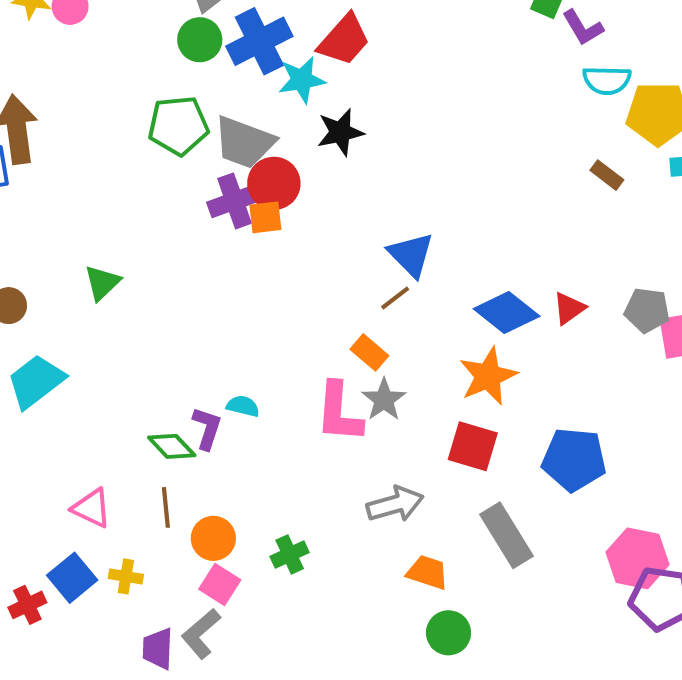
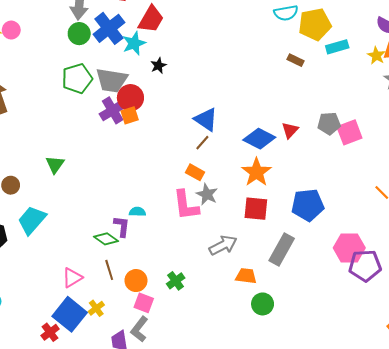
black star: (340, 132) -> (158, 66), size x0.7
pink triangle: (92, 508) -> (72, 278), turned -45
gray rectangle: (507, 535) -> (282, 250), turned 72
yellow cross: (126, 576) -> (96, 308), turned -35
blue square: (72, 578) -> (70, 314), size x1.4

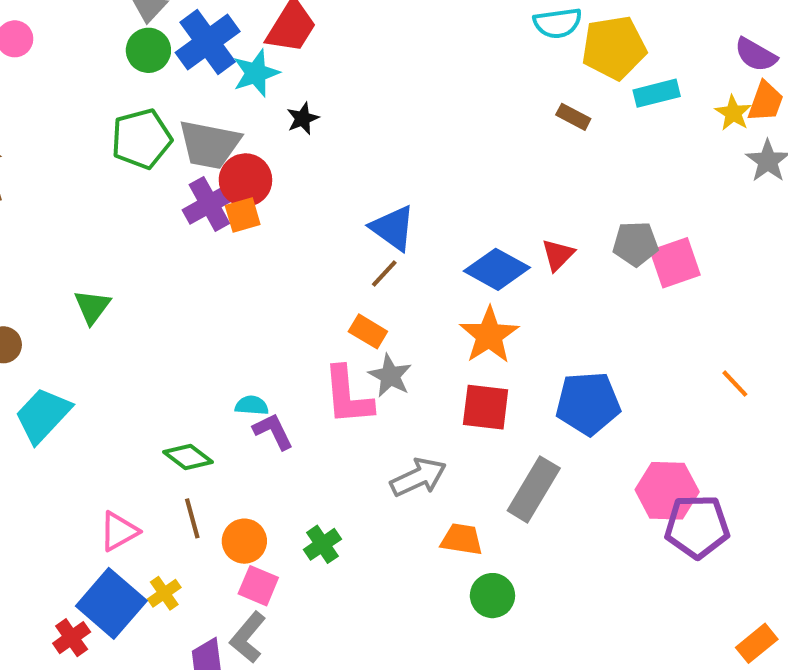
purple L-shape: (122, 226) -> (273, 431), moved, turned -35

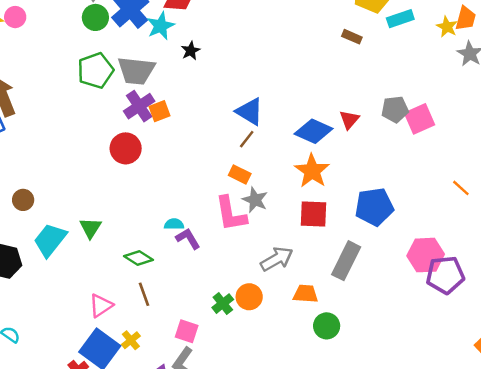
red circle: (245, 180) -> (126, 148), moved
green triangle: (92, 307) -> (91, 228), moved
orange circle: (244, 541) -> (249, 297), moved

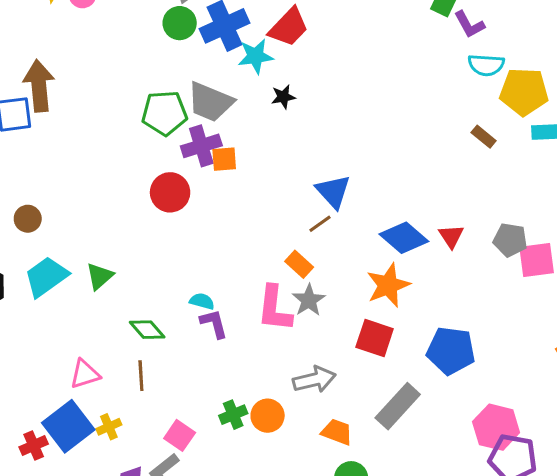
green pentagon: (95, 71) -> (165, 113), moved
red triangle: (349, 120) -> (451, 236), turned -30

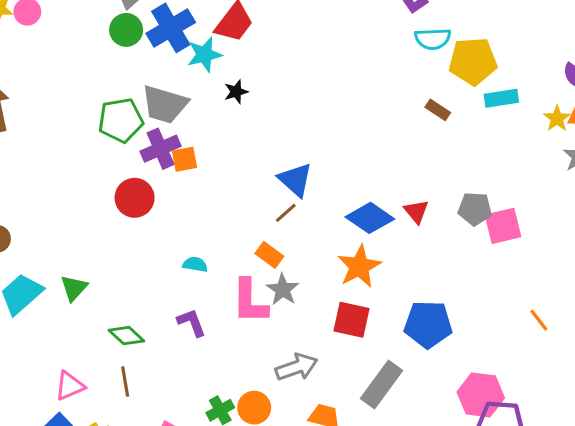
cyan semicircle: (202, 301) -> (195, 264), moved

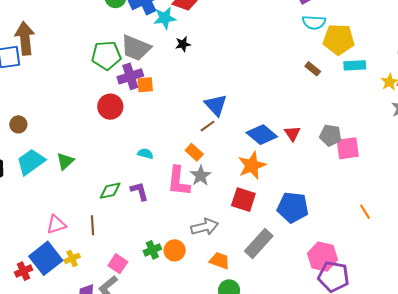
green diamond: (126, 336) -> (110, 191), moved, turned -60

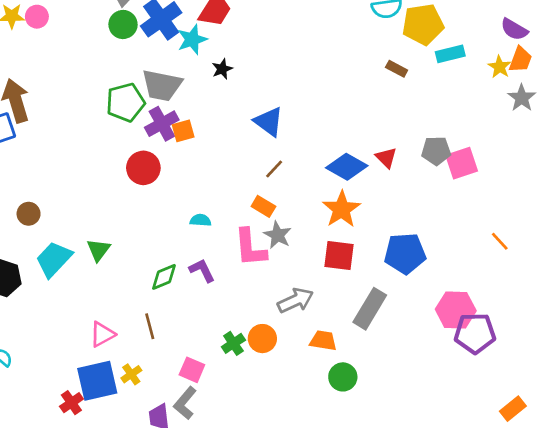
blue triangle: (216, 105) -> (269, 122), moved
blue square: (46, 258) -> (97, 381), turned 36

